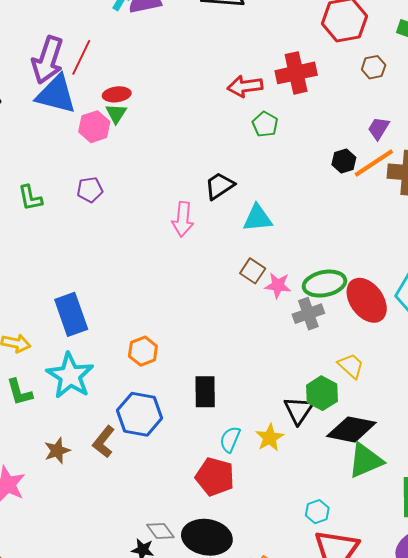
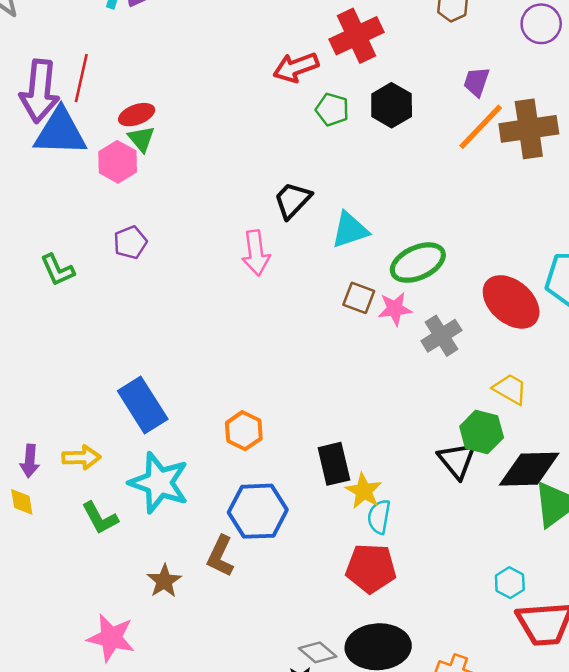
black hexagon: (344, 161) -> (392, 105), moved, size x1.4
green ellipse: (324, 284) -> (418, 263), moved
yellow star: (270, 438) -> (364, 491), moved

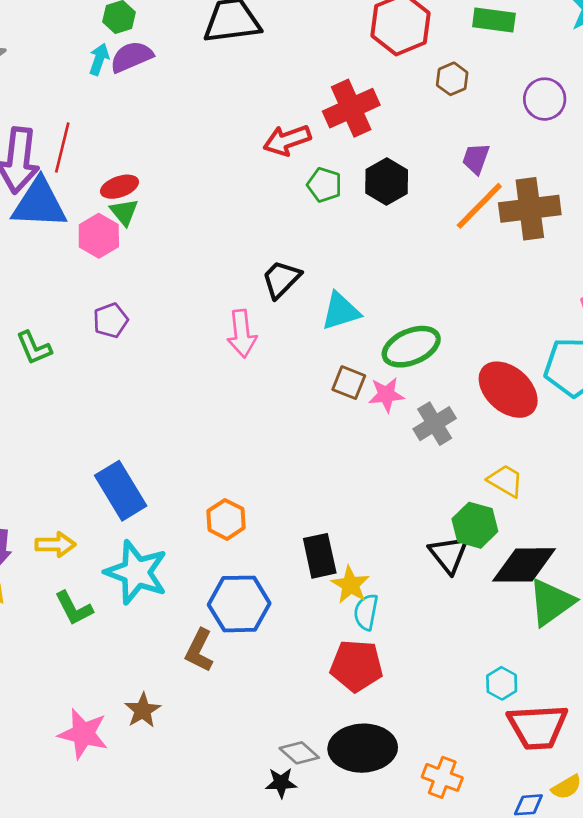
brown star: (164, 581) -> (143, 710), moved

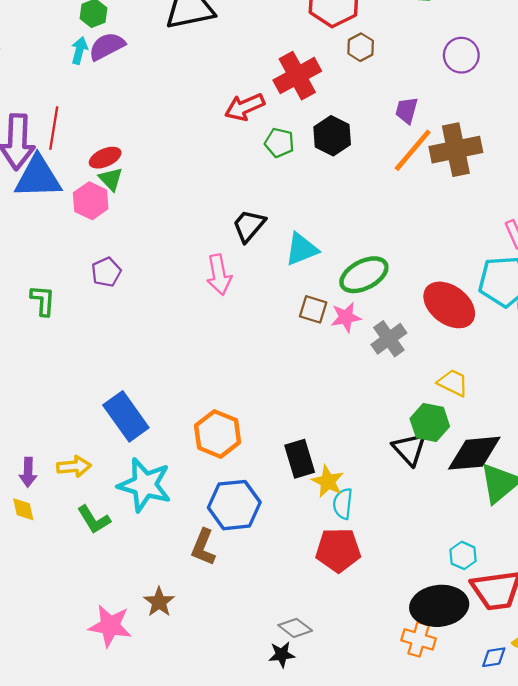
brown hexagon: (452, 79) -> (361, 47), moved
green L-shape: (34, 348) -> (43, 300), turned -148
orange hexagon: (226, 519) -> (218, 434), size x1.4
black ellipse: (363, 748) -> (439, 606), moved

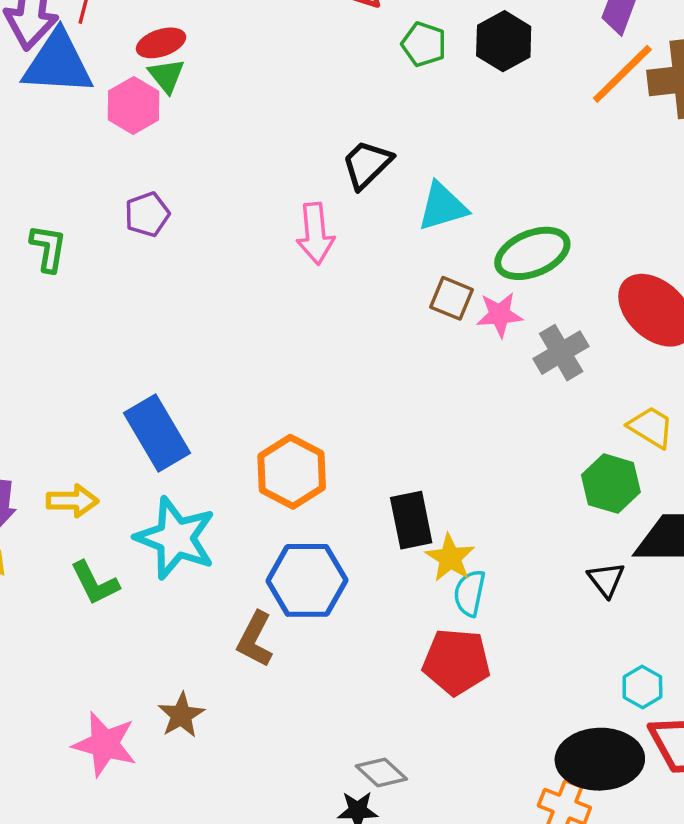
black triangle: (409, 449) -> (606, 580), moved, size x0.7

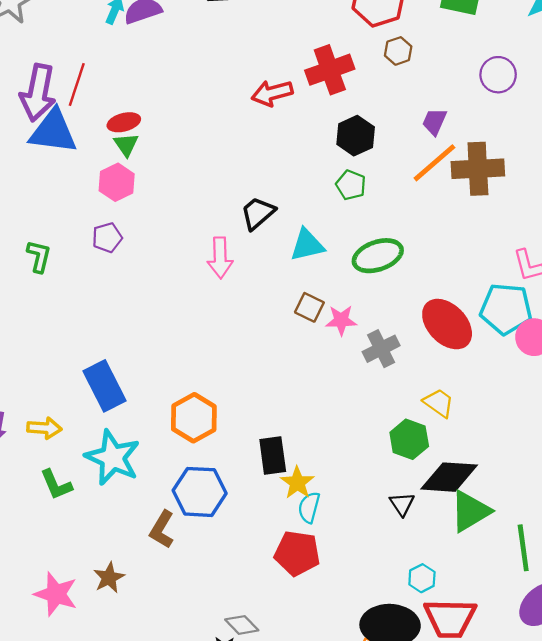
green pentagon: (424, 44) -> (351, 185), moved
pink hexagon: (133, 106) -> (117, 182), moved
green ellipse: (532, 253) -> (378, 256), moved

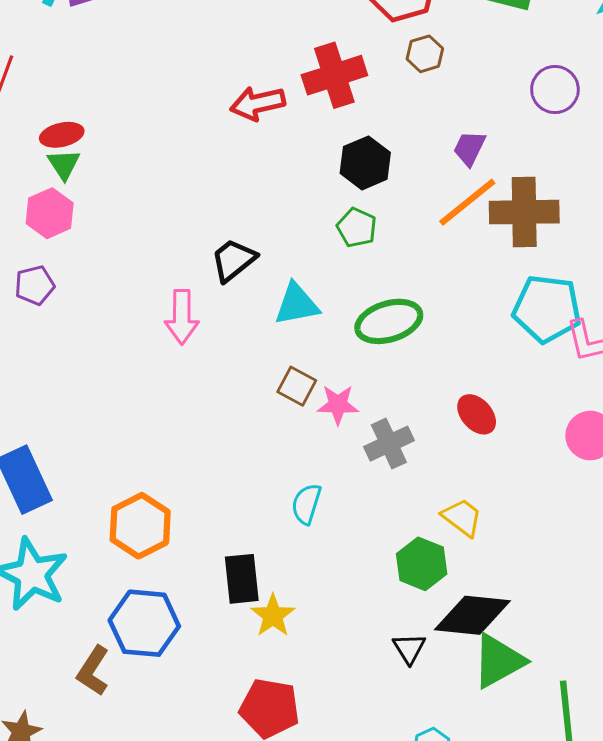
cyan pentagon: (506, 309) -> (547, 309), moved
red ellipse: (447, 324) -> (477, 414), size x0.6
cyan semicircle: (309, 507) -> (306, 504), moved

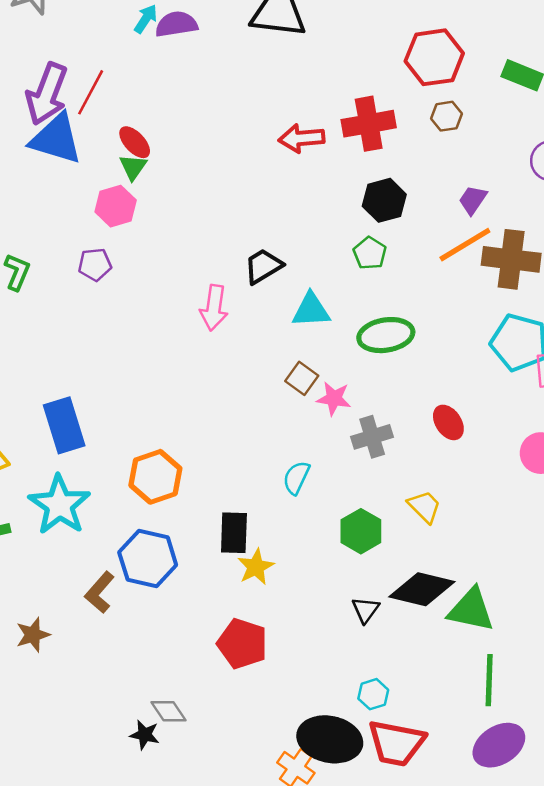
red ellipse: (62, 135) -> (135, 142), turned 52
green hexagon: (422, 564) -> (361, 531), moved
green triangle: (498, 661) -> (471, 610), moved, turned 33

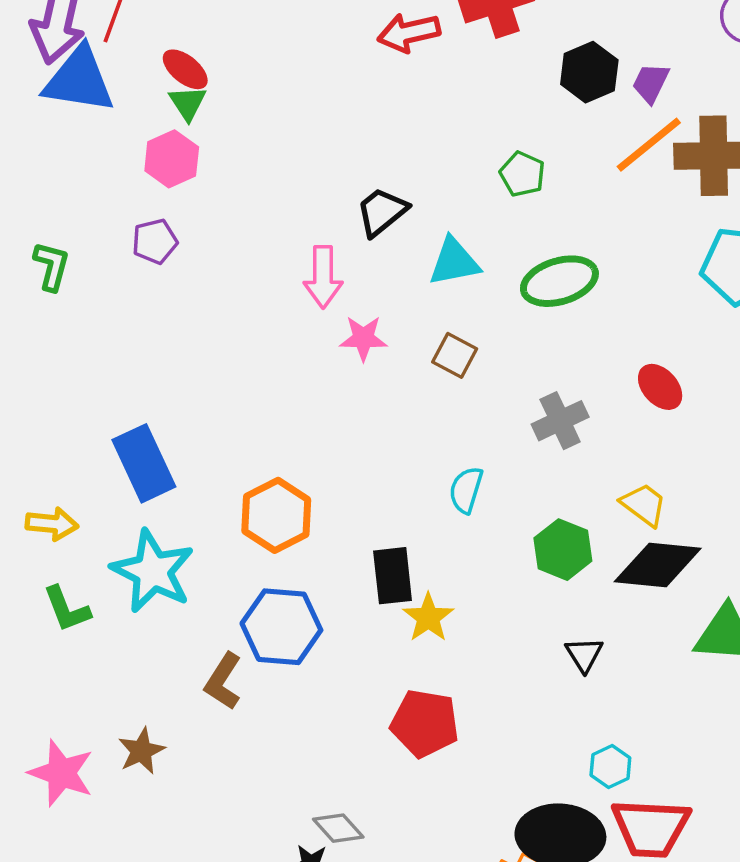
black hexagon: (384, 200) -> (589, 72), moved
pink star: (334, 399) -> (363, 338), moved
black diamond: (422, 589) -> (658, 565), moved

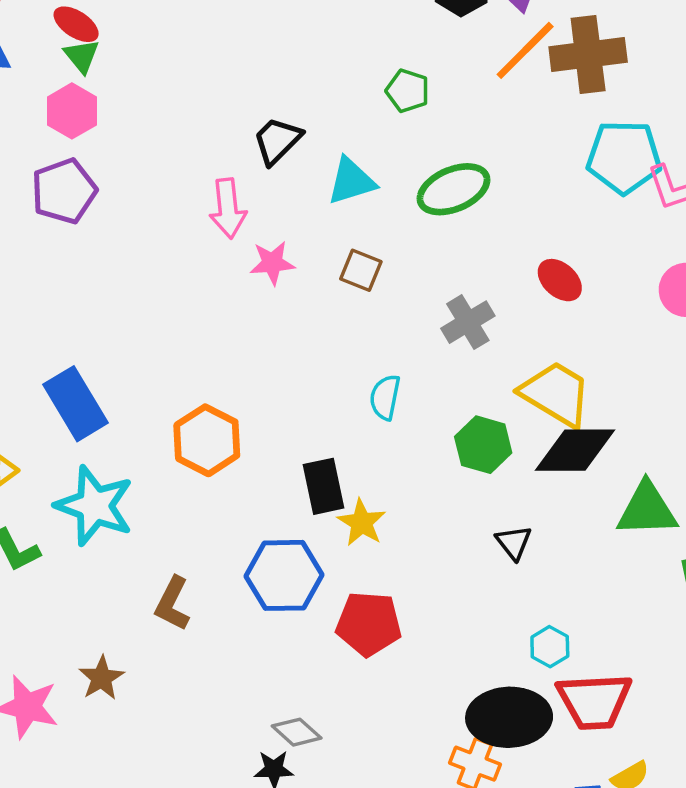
purple pentagon: (155, 241) -> (64, 191), size x1.5
yellow trapezoid: (644, 505) -> (556, 394), size x1.6
blue hexagon: (281, 627) -> (284, 575), moved

